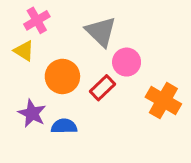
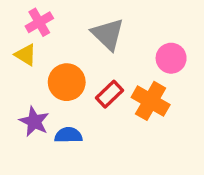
pink circle: (127, 62) -> (171, 58), moved
orange cross: (163, 101) -> (151, 101), moved

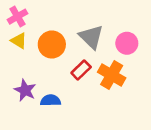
pink cross: (39, 22) -> (17, 17), moved
gray triangle: (108, 34) -> (91, 37), moved
orange circle: (67, 82) -> (52, 44), moved

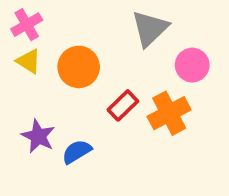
gray triangle: (91, 37) -> (150, 28), moved, turned 32
orange cross: (112, 75) -> (169, 113), turned 32
blue semicircle: (51, 100) -> (77, 152), turned -30

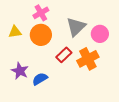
pink cross: (27, 25) -> (41, 13), moved
gray triangle: (150, 28) -> (76, 27), moved
yellow triangle: (29, 61) -> (15, 32), turned -40

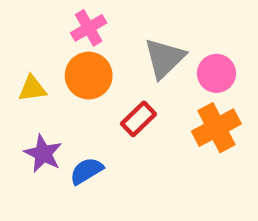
yellow triangle: (15, 32) -> (32, 89), moved
orange cross: (88, 59) -> (216, 128), moved

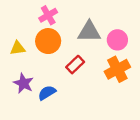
gray triangle: (164, 58) -> (89, 32), turned 45

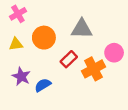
pink cross: (48, 15) -> (18, 14), moved
pink circle: (117, 40) -> (114, 53), moved
orange cross: (117, 69) -> (94, 69), moved

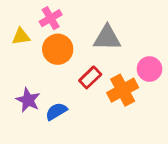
pink cross: (18, 14) -> (51, 18), moved
yellow triangle: (16, 44) -> (21, 37), moved

